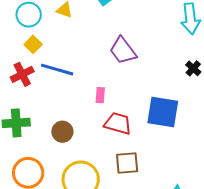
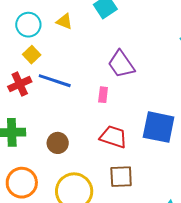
pink rectangle: (100, 95) -> (103, 95), moved

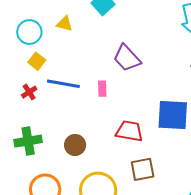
red cross: (20, 84) -> (29, 92), size x0.7
pink rectangle: (103, 95) -> (102, 89), moved

